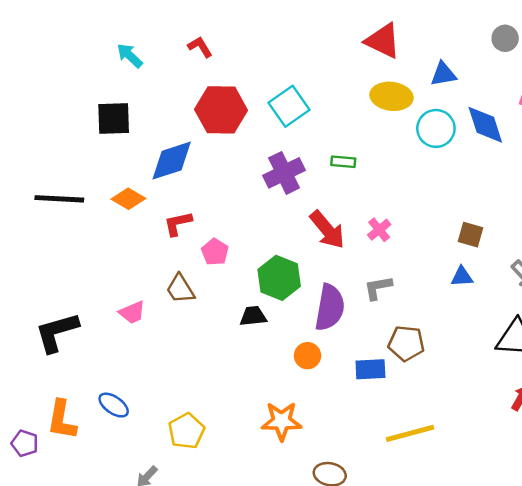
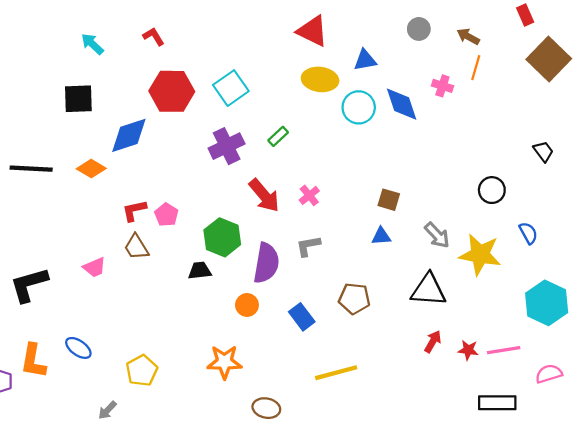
green rectangle: (343, 162) -> (278, 136), turned -48
red L-shape: (178, 224) -> (134, 210), moved
brown pentagon: (406, 343) -> (354, 299), moved
blue rectangle: (370, 369) -> (302, 317), turned 56

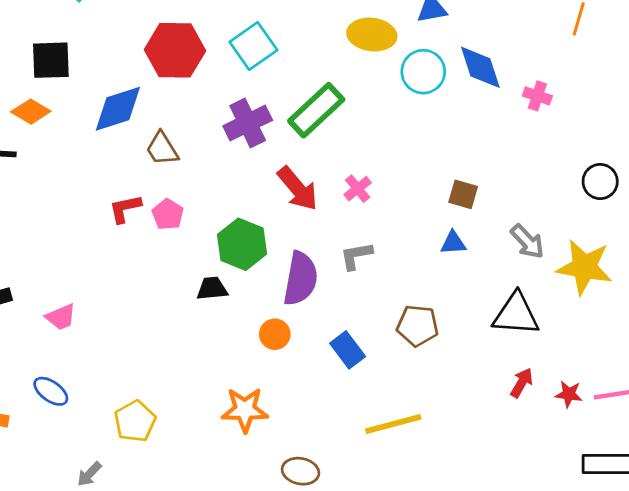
pink cross: (442, 86) -> (537, 96), moved
green rectangle: (278, 136) -> (316, 110), size x2.0
orange diamond: (91, 169) -> (31, 112), moved
brown trapezoid: (136, 247) -> (162, 149), moved
pink trapezoid: (94, 267) -> (61, 317), moved

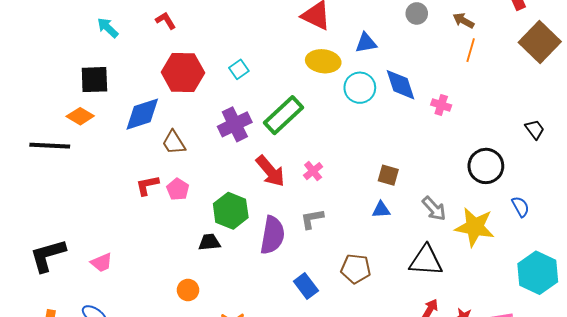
cyan square: (253, 46) -> (239, 69), size x0.6
black circle: (600, 182) -> (486, 166), size x1.4
orange circle: (275, 334) -> (188, 290), moved

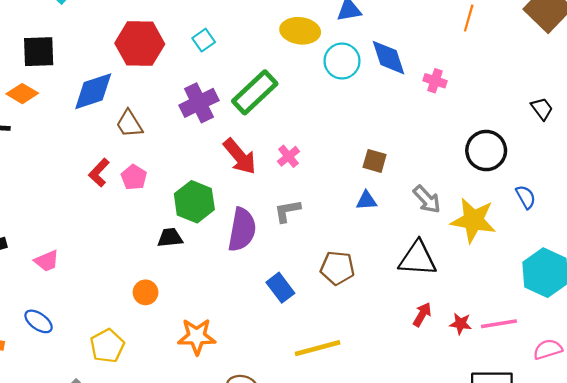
red L-shape: (147, 185) -> (99, 173), turned -35

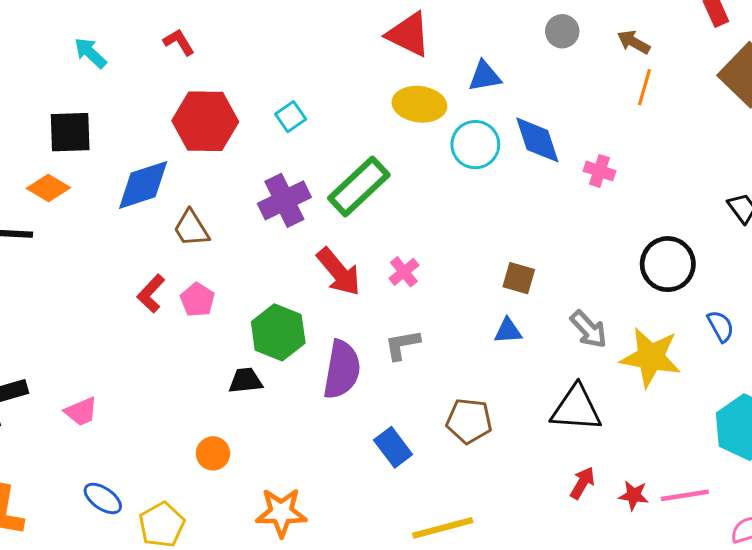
blue ellipse: (39, 321) -> (103, 498), moved

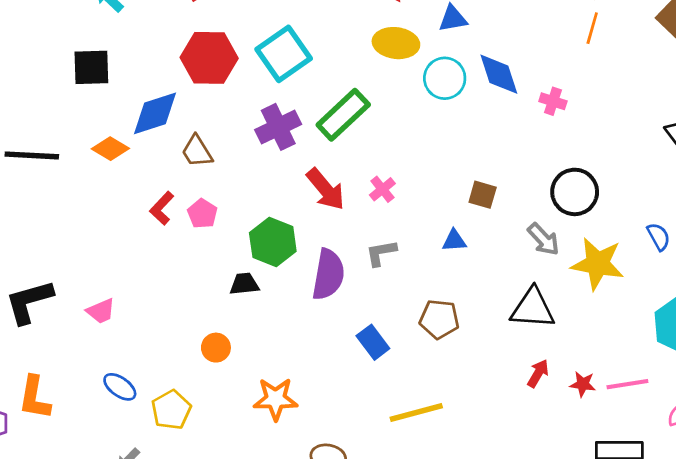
cyan square: (291, 117) -> (284, 54), size x2.0
orange diamond: (48, 188) -> (110, 149), moved
black circle: (668, 264) -> (575, 192), moved
blue triangle: (508, 331) -> (454, 241), moved

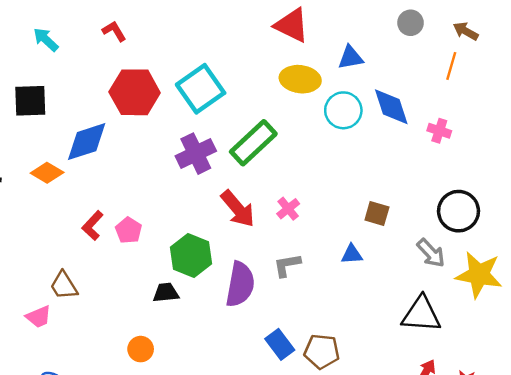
orange line: (592, 28) -> (451, 66), moved
brown trapezoid: (197, 151) -> (64, 285), moved
brown pentagon: (439, 319) -> (322, 351), moved

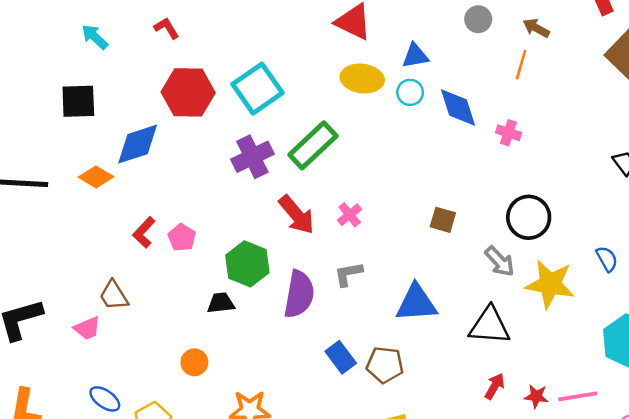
cyan circle: (343, 110) -> (410, 92), moved, size x0.7
blue triangle: (352, 254) -> (416, 303), moved, size x1.8

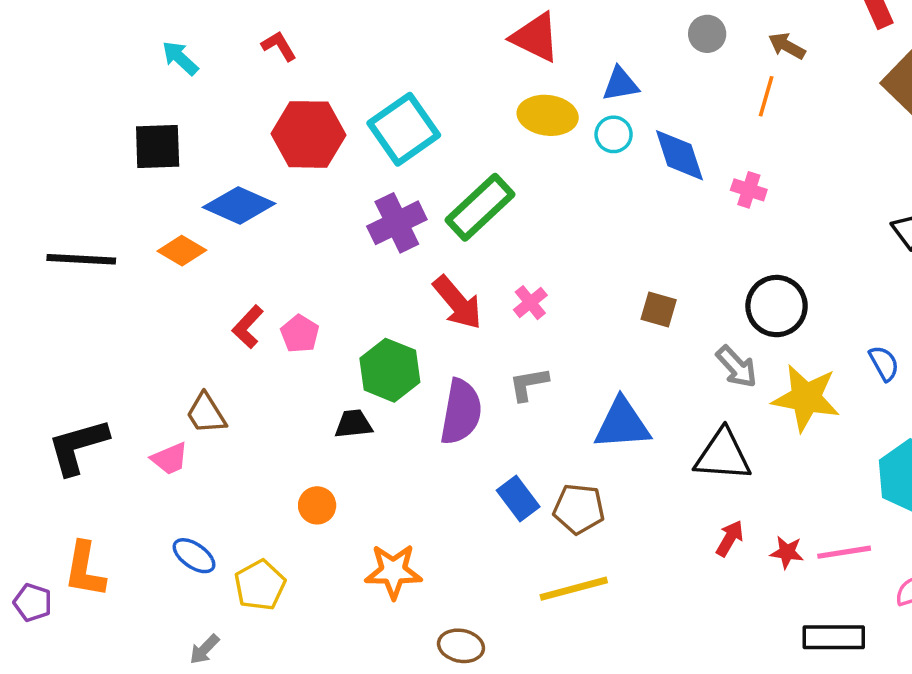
blue diamond: (138, 144) -> (239, 205), turned 42

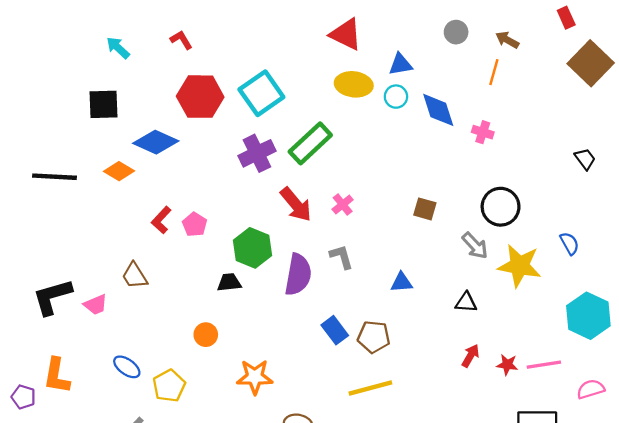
gray L-shape: (529, 384) -> (341, 257), turned 84
blue triangle: (622, 424) -> (402, 282), size x0.6
black triangle: (723, 455) -> (466, 302), size x0.6
pink trapezoid: (170, 459) -> (96, 305), moved

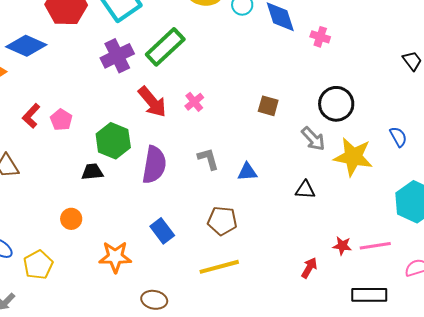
gray L-shape: (341, 257) -> (208, 159), moved
blue rectangle: (335, 330) -> (162, 231), moved
red arrow: (471, 356) -> (309, 268), moved

